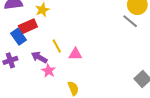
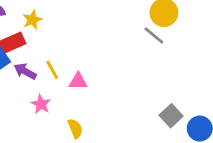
purple arrow: (39, 57) -> (25, 71), moved

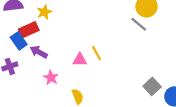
yellow line: (52, 70) -> (97, 53), moved

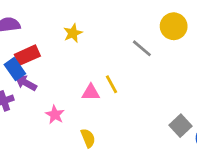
yellow star: (44, 12) -> (73, 33), moved
gray line: (139, 24) -> (142, 48), moved
purple arrow: (39, 52) -> (26, 83), moved

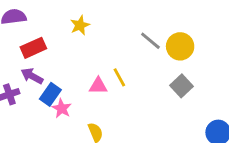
yellow circle: (174, 26) -> (180, 46), moved
blue rectangle: (15, 69) -> (50, 94), moved, turned 70
gray square: (181, 126) -> (182, 86), moved

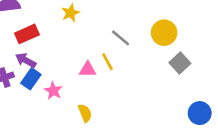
gray line: (150, 41) -> (121, 38), moved
gray square: (182, 86) -> (180, 63), moved
blue rectangle: (50, 94) -> (31, 79), moved

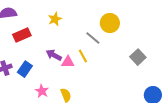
yellow circle: (164, 33) -> (110, 23), moved
purple arrow: (26, 60) -> (54, 55), moved
pink star: (53, 91) -> (42, 91), moved

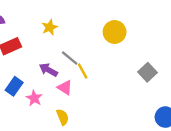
gray line: (93, 38) -> (70, 58), moved
pink triangle: (68, 62) -> (65, 88), moved, turned 32
pink star: (42, 91) -> (34, 98), moved

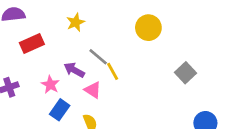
blue rectangle: (14, 86) -> (60, 110), moved
pink star: (34, 98) -> (50, 85), moved

